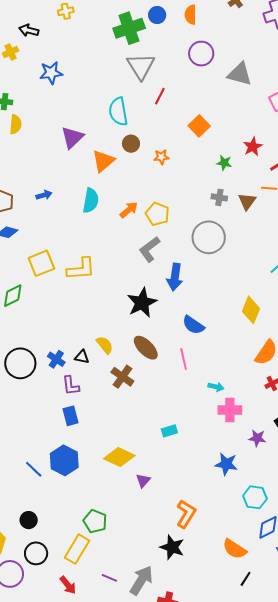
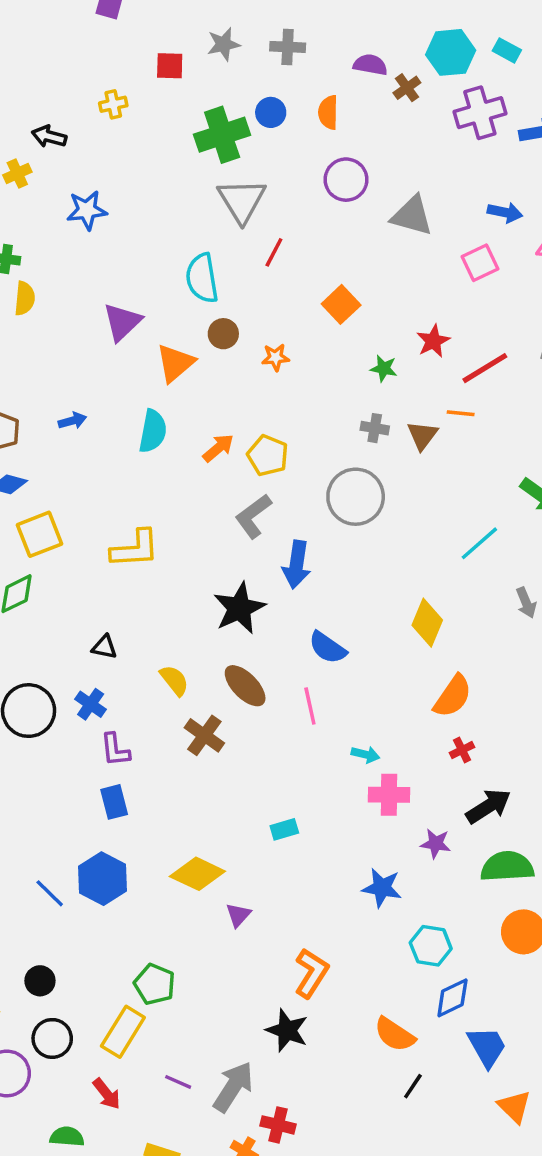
yellow square: (41, 263) -> (40, 534), moved
black triangle: (82, 357) -> (104, 647), moved

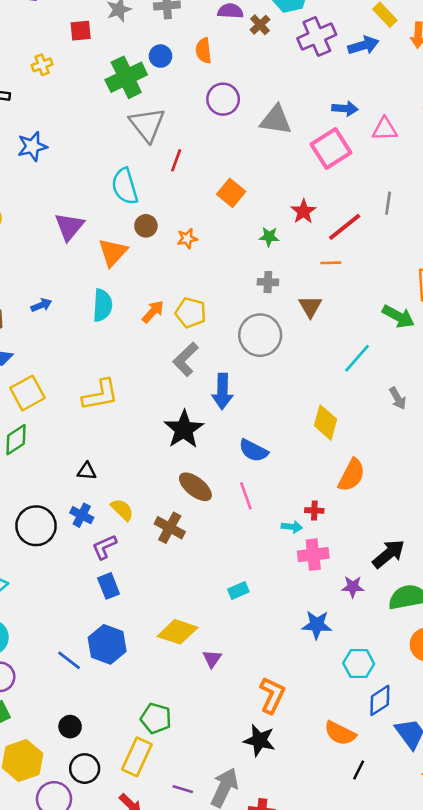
pink square: (480, 263) -> (331, 149), size x1.4
brown triangle: (422, 435) -> (310, 306), moved
yellow semicircle: (174, 680) -> (122, 510), moved
purple L-shape: (115, 750) -> (104, 547), turned 80
red cross: (462, 750) -> (314, 510), moved, turned 36

